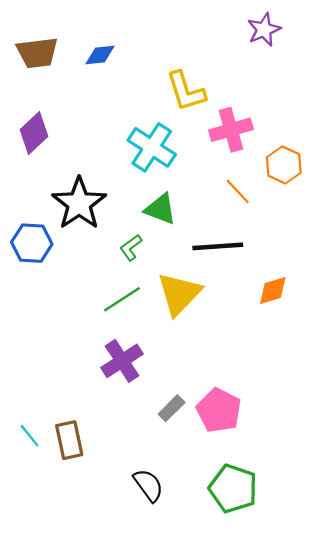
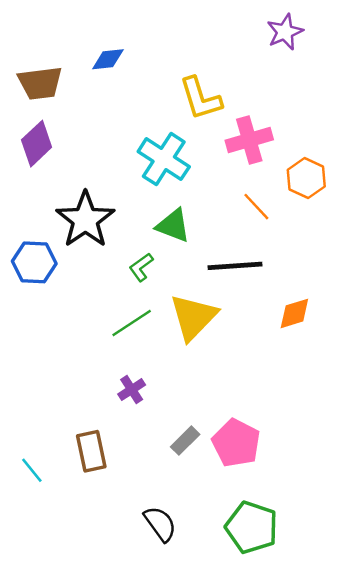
brown trapezoid: (37, 53) -> (40, 83), moved
purple cross: (122, 361) -> (132, 390), size x0.6
brown rectangle: (69, 440) -> (91, 451), moved

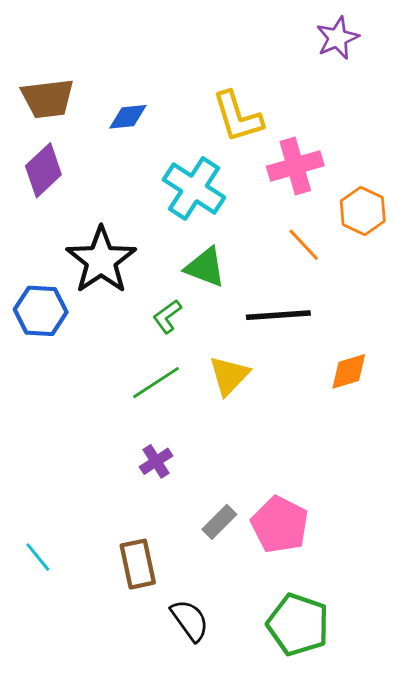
blue diamond: (108, 59) -> (128, 117), moved
yellow triangle: (193, 317) -> (229, 376), size x0.7
brown rectangle: (91, 451) -> (138, 564), moved

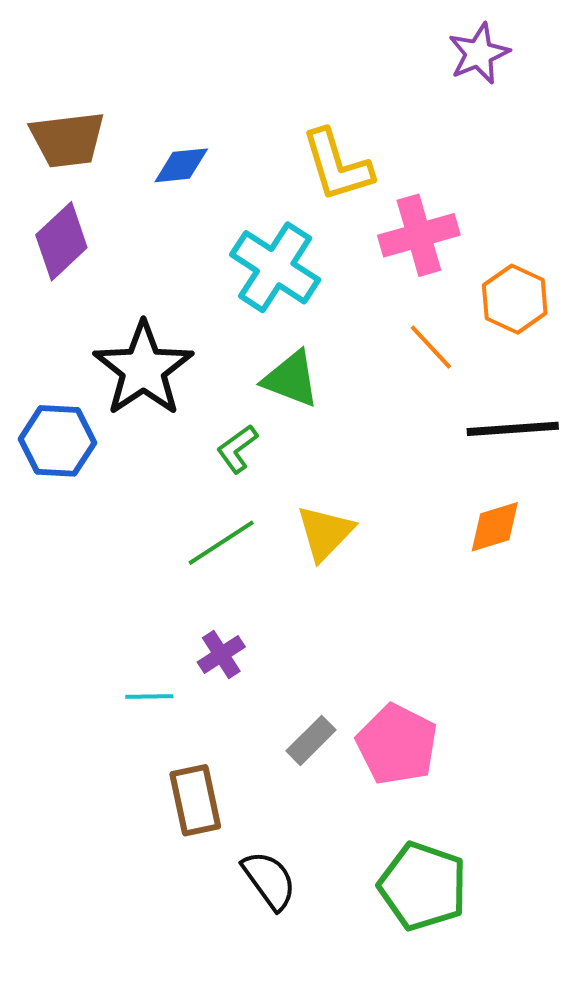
black line: (278, 315) -> (513, 429), moved
cyan line: (38, 557) -> (149, 696), moved, turned -52

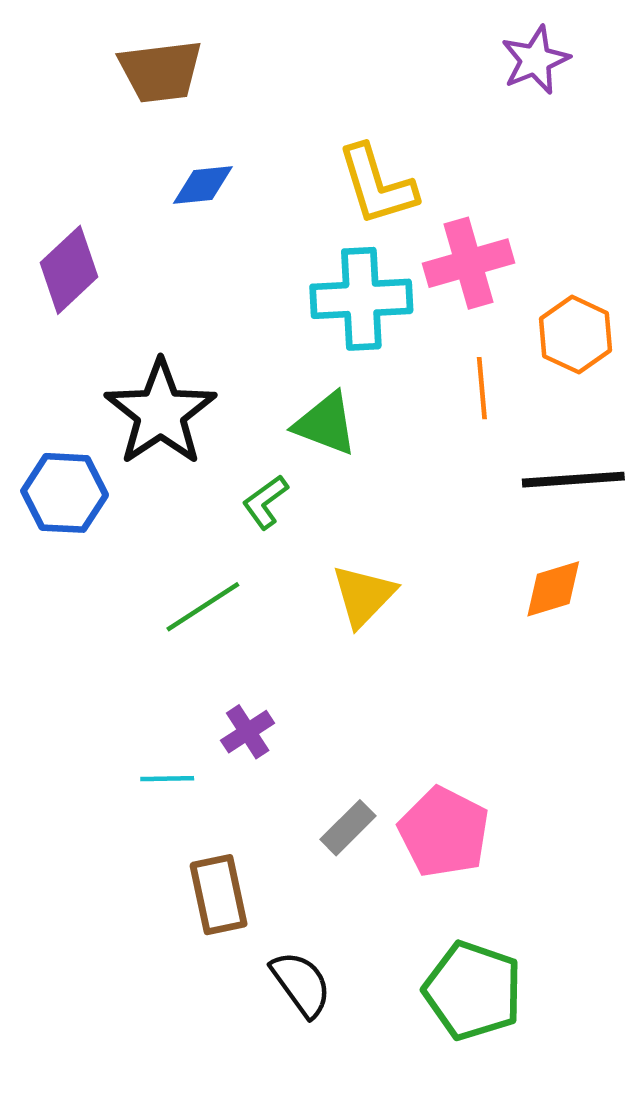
brown trapezoid: (67, 139) -> (161, 71), moved
cyan cross: (275, 267) -> (361, 299), moved, turned -36
orange line: (431, 347) -> (482, 388), turned 38
green line: (221, 543) -> (203, 607), moved

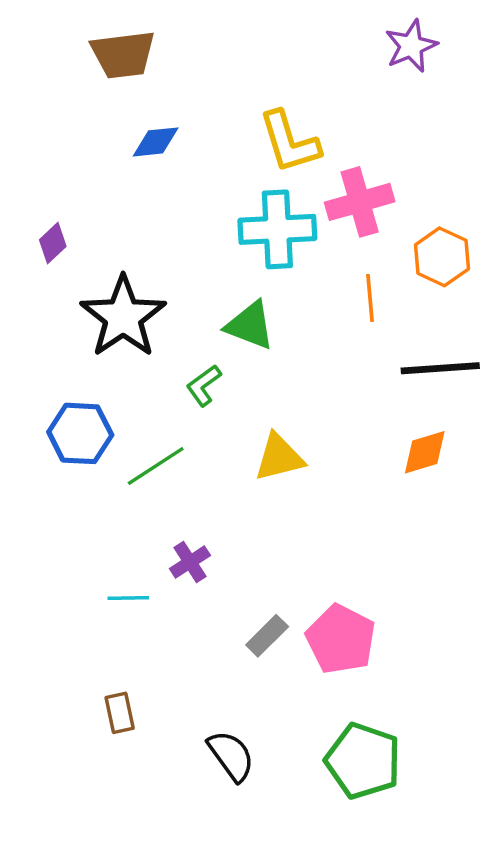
purple diamond: (69, 270) -> (53, 243), moved, size x0.6
blue hexagon: (65, 493) -> (80, 433), moved
yellow triangle: (364, 596) -> (279, 457), turned 32
brown rectangle: (219, 895) -> (120, 713), moved, size x0.7

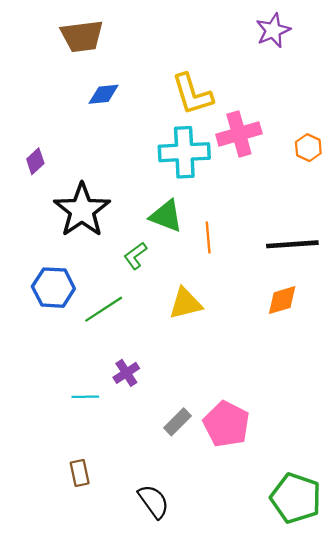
orange hexagon: (442, 257) -> (308, 148), moved, size x0.7
orange line: (370, 298) -> (208, 238), moved
green pentagon: (363, 761) -> (296, 498), moved

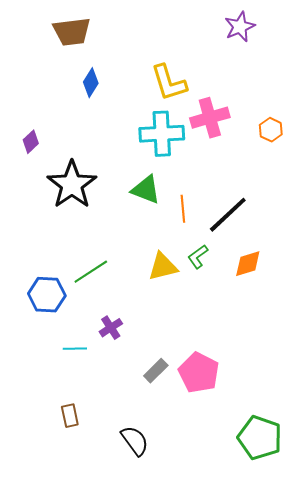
blue diamond: (104, 94) -> (91, 83), turned -52
black line: (292, 244) -> (228, 215), moved, turned -39
green L-shape: (135, 256) -> (198, 257), moved
blue hexagon: (53, 288) -> (47, 295), moved

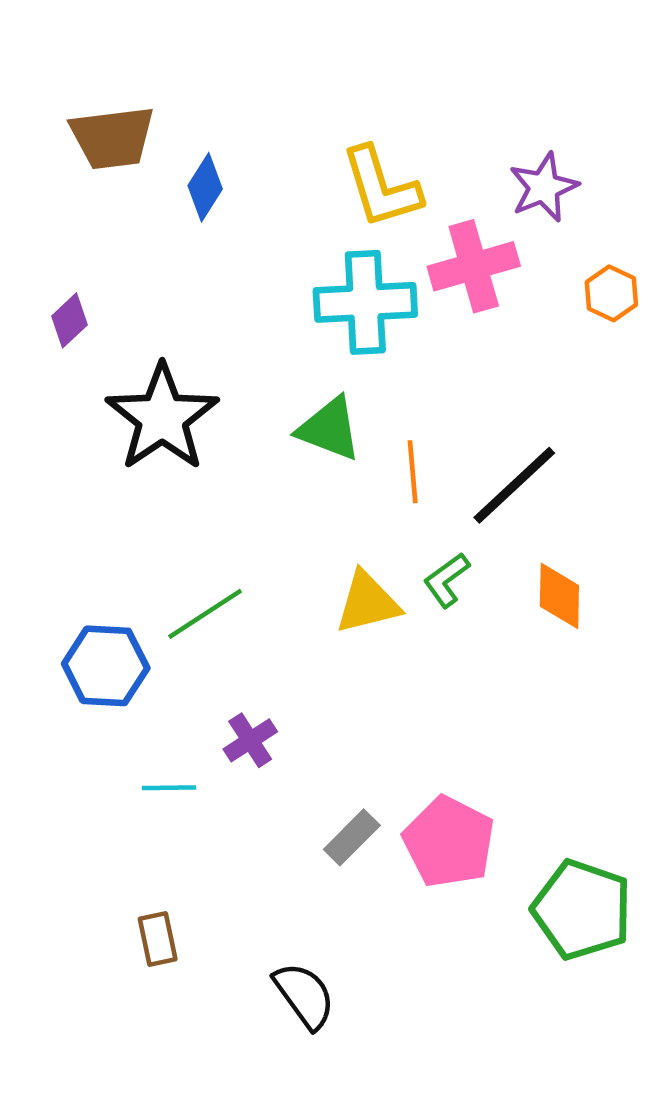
purple star: (240, 27) -> (544, 187), moved
brown trapezoid: (72, 32) -> (112, 138), moved
orange diamond: (248, 264) -> (559, 596), turned -72
green pentagon: (260, 438) -> (582, 910), moved

